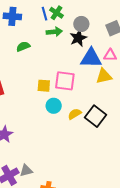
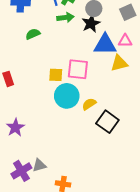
cyan circle: (54, 106) -> (67, 96), size x1.5
black square: (96, 116) -> (107, 122), moved

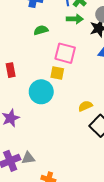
pink square: (78, 69) -> (65, 53), moved
cyan circle: (67, 96) -> (41, 92), moved

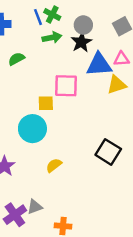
pink square: (65, 53) -> (66, 86), moved
yellow semicircle: (85, 106) -> (54, 165), moved

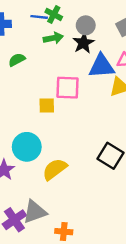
blue line: (38, 17) -> (39, 17), turned -63
cyan circle: (32, 129) -> (27, 147), moved
yellow semicircle: (54, 165) -> (55, 169), size x1.5
gray triangle: (35, 207) -> (35, 212), size x1.5

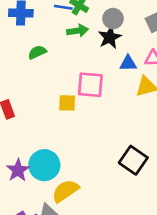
blue triangle: (102, 66) -> (128, 63), size x0.6
cyan circle: (27, 147) -> (44, 165), moved
yellow semicircle: (55, 169) -> (65, 191), moved

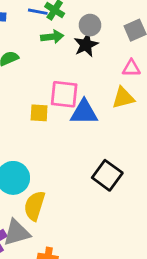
blue triangle: (128, 63) -> (84, 112), moved, size x1.5
yellow semicircle: (65, 191) -> (35, 206), turned -40

